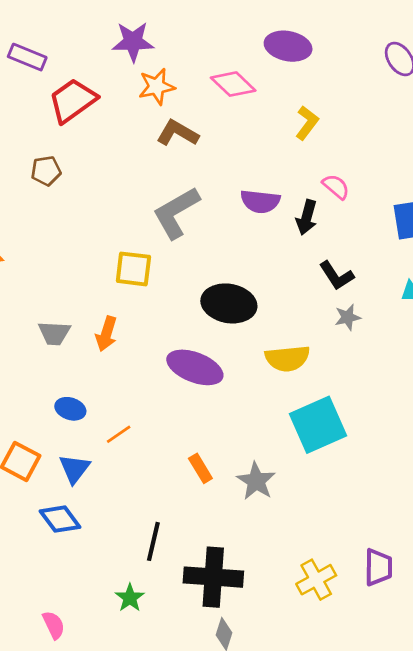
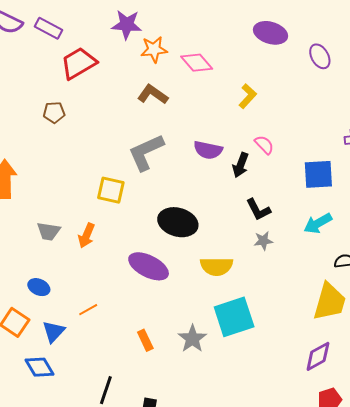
purple ellipse: (288, 46) -> (271, 33), moved
orange star: (157, 87) -> (154, 49), moved
blue ellipse: (70, 409) -> (39, 287), moved
gray star: (256, 481) -> (192, 339), moved

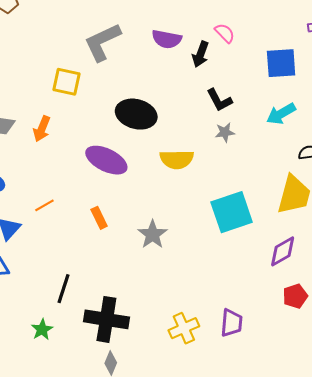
cyan square: (234, 317) -> (232, 212), moved
orange rectangle: (145, 340) -> (99, 218), moved

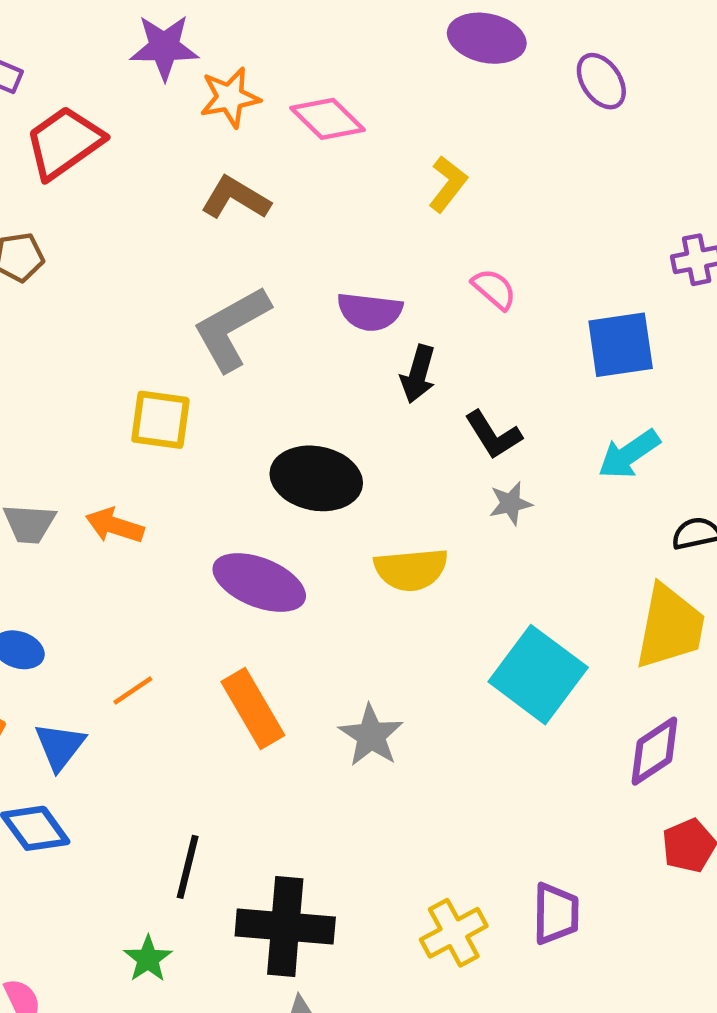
black arrow: (200, 54) -> (418, 374), moved
orange arrow: (42, 129) -> (115, 526), turned 90
cyan square: (232, 212) -> (538, 675), turned -30
orange rectangle: (99, 218) -> (253, 708), size x1.6

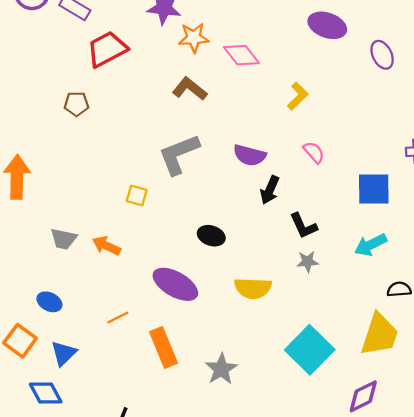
yellow square: (160, 420) -> (137, 196), size x0.7
black ellipse: (316, 478) -> (211, 236), size x0.6
orange line: (133, 691) -> (118, 318), moved

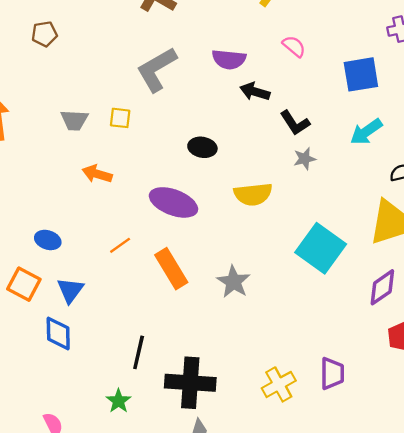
black arrow: (270, 190) -> (255, 92), turned 92
gray trapezoid: (64, 239) -> (74, 120), moved
blue diamond: (46, 393) -> (58, 333), turned 36

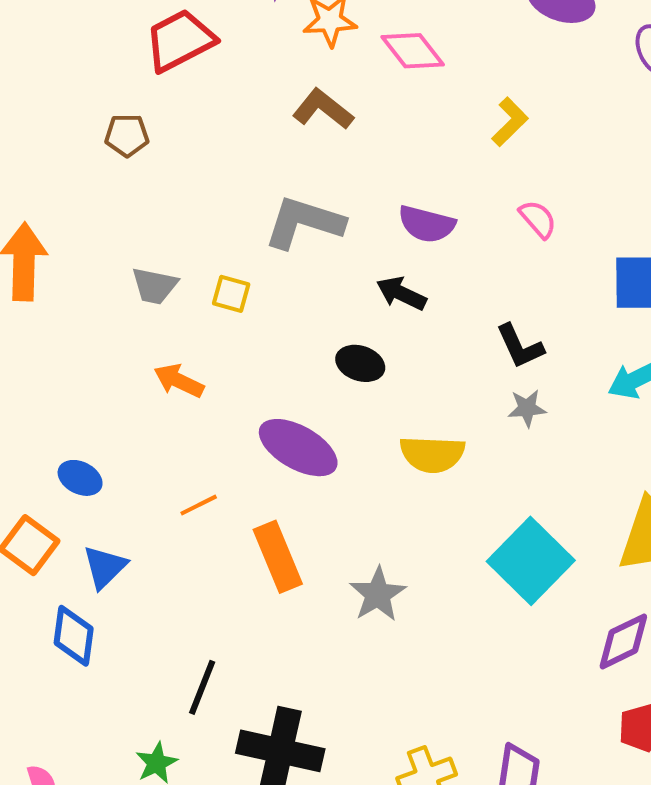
gray L-shape: (157, 69) -> (304, 222), turned 39
black arrow: (255, 92) -> (401, 293), moved

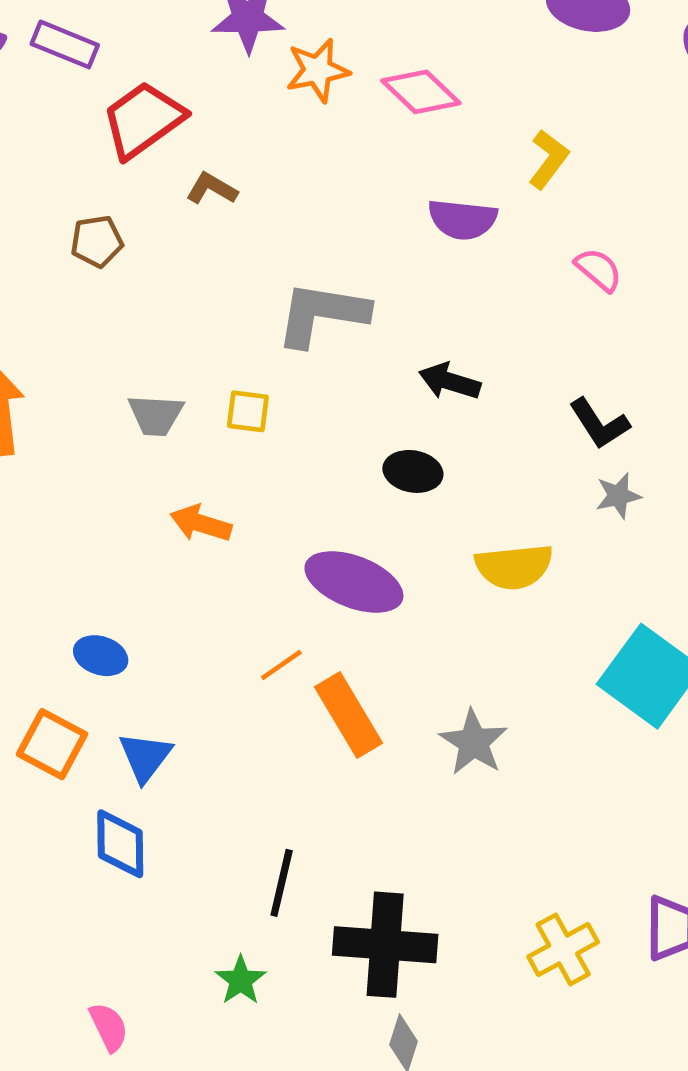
brown L-shape: (323, 109) -> (212, 189), moved, size x0.7
purple semicircle: (427, 224) -> (463, 219), moved
orange line: (199, 505) -> (281, 665), moved

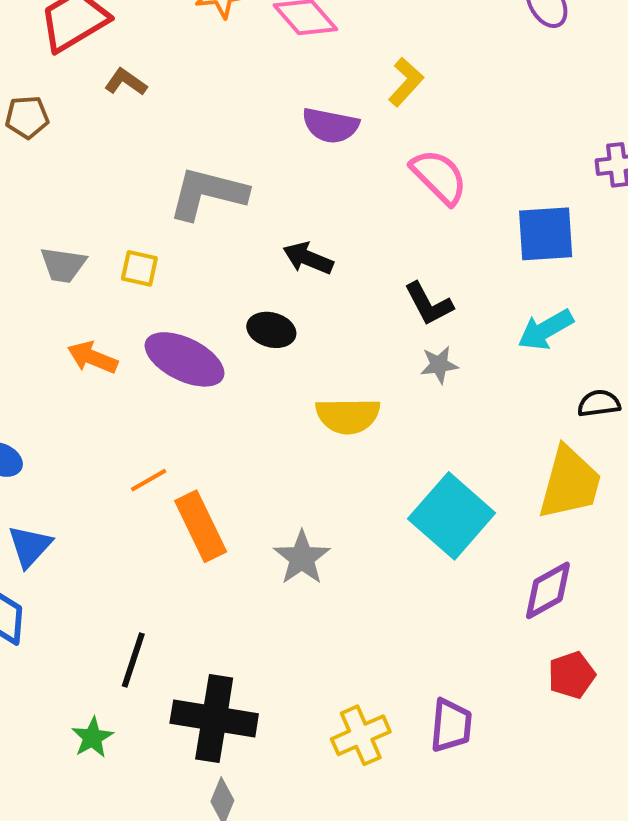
pink semicircle: (599, 270) -> (439, 177), size x1.5
purple ellipse: (354, 582) -> (185, 359), moved

